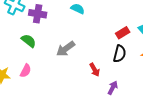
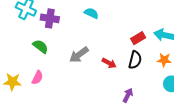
red arrow: (95, 70) -> (109, 63), moved, turned -32

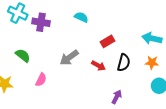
red rectangle: (138, 38) -> (108, 41), moved
green semicircle: (41, 46) -> (23, 55), moved
pink semicircle: (37, 78) -> (41, 80), moved

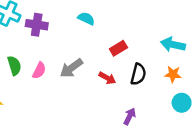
green semicircle: (23, 55) -> (14, 66), turned 35
pink semicircle: (41, 80) -> (39, 71), moved

